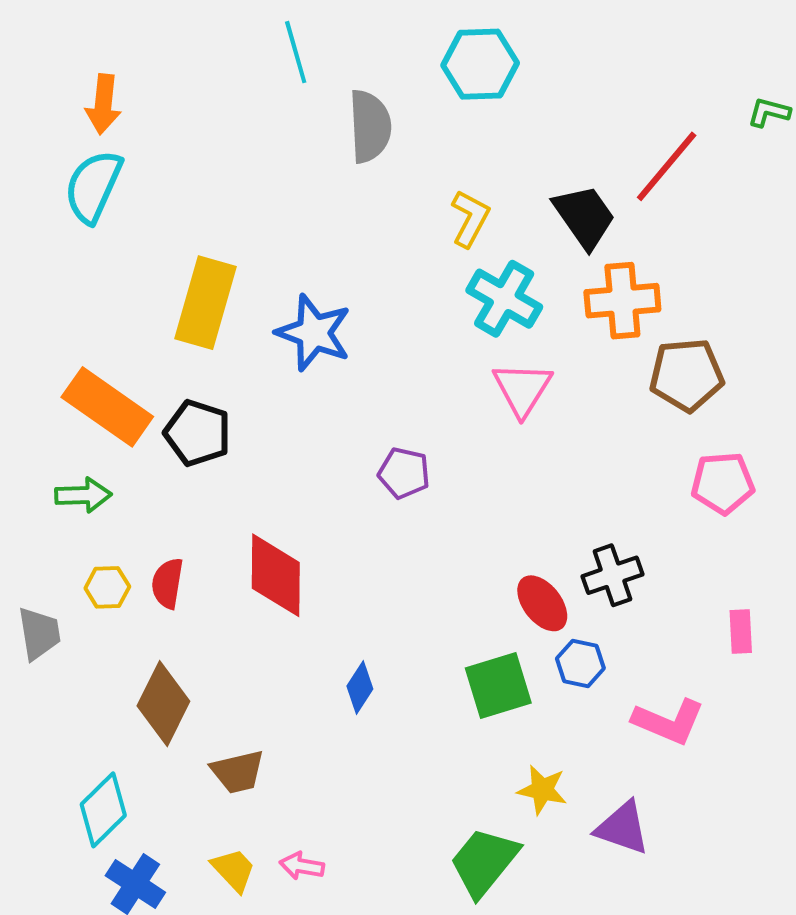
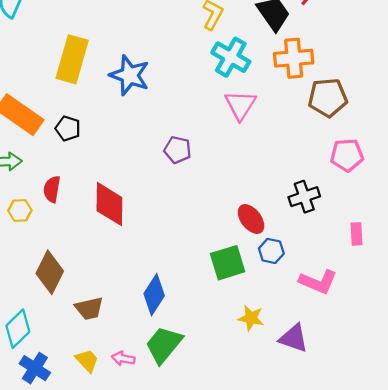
black pentagon: (198, 433) -> (68, 128), size x0.7
black cross: (612, 575) -> (304, 197), moved
red semicircle: (167, 583) -> (52, 189), moved
blue diamond: (360, 688) -> (154, 295), moved, size x1.5
green trapezoid: (484, 862) -> (164, 345), moved

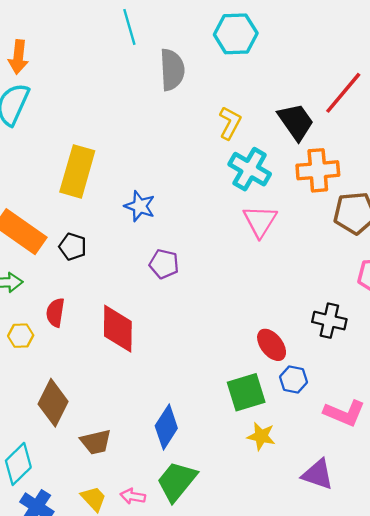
blue star: (130, 75) -> (140, 206), moved, size x0.7
purple pentagon: (178, 150) -> (164, 264), moved
black cross: (304, 197) -> (329, 321), turned 32
yellow star: (251, 318) -> (261, 436), moved

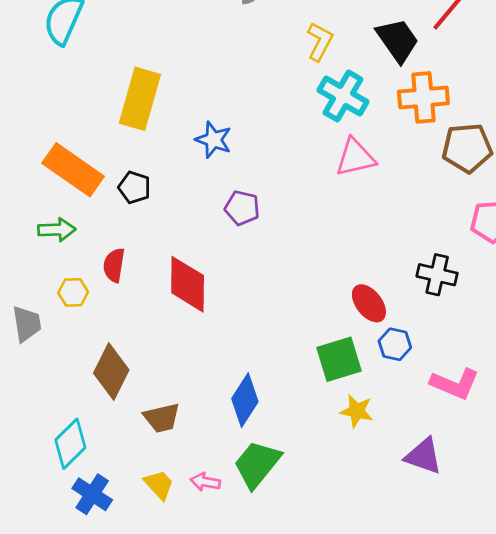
pink triangle: (260, 221) -> (355, 157), turned 45

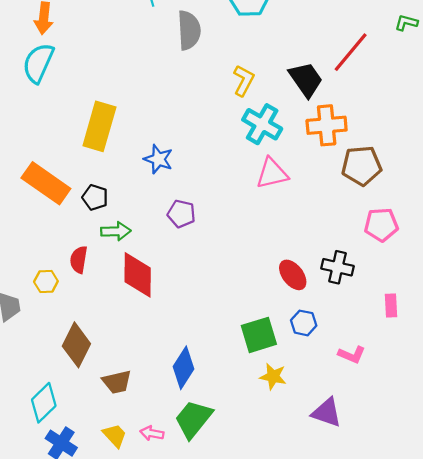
green arrow: (57, 230) -> (116, 231), moved
red ellipse: (369, 303) -> (293, 275), moved
pink L-shape: (455, 384) -> (352, 355), size x0.7

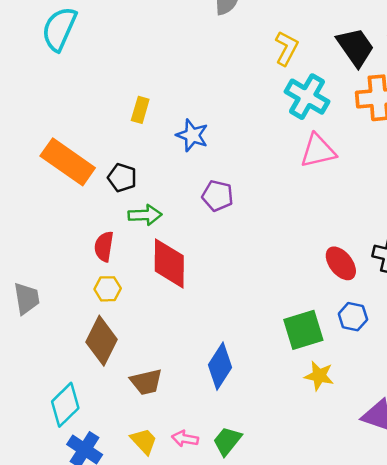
yellow rectangle: (99, 126) -> (140, 110), moved, size x0.5
yellow hexagon: (46, 281) -> (108, 289), moved
green trapezoid: (193, 419) -> (227, 441), moved, size x0.7

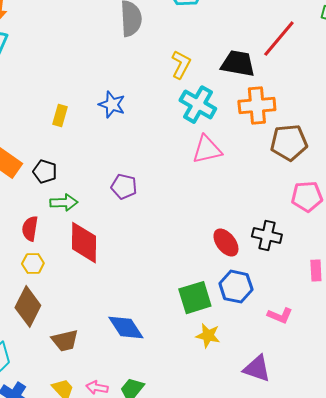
black trapezoid: (355, 47) -> (238, 64), turned -45
blue star: (192, 135) -> (112, 105), moved
blue hexagon: (353, 317) -> (236, 287), size x1.4
blue diamond: (220, 366) -> (126, 328), turned -66

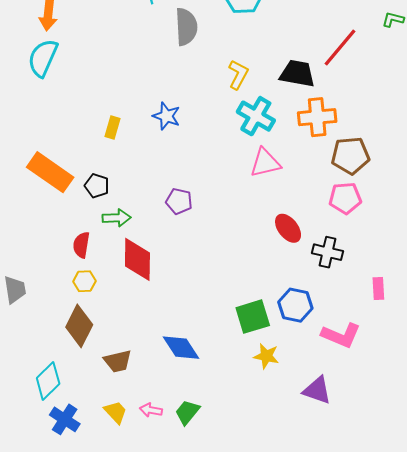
pink pentagon: (307, 197) -> (345, 198), moved
red ellipse: (226, 243) -> (288, 228), moved
pink L-shape: (280, 316) -> (341, 335), size x1.5

